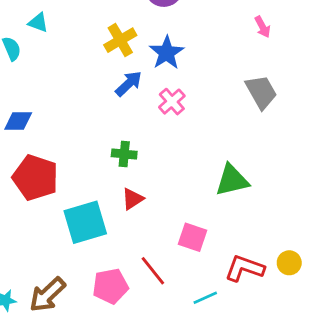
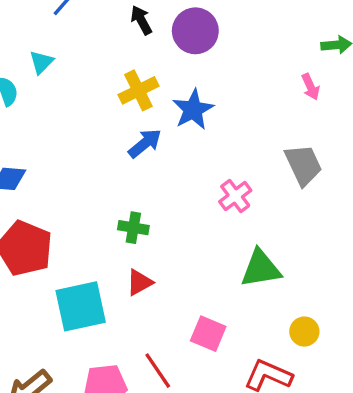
cyan triangle: (38, 22) -> (41, 62), turned 50
pink cross: (172, 102) -> (235, 196), moved
yellow circle: (289, 263) -> (304, 332), moved

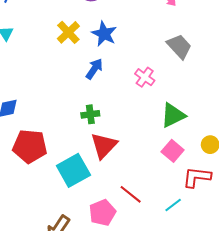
blue arrow: (145, 143) -> (94, 69), moved
red triangle: (139, 282) -> (104, 146), size x1.6
pink square: (208, 334) -> (173, 151), moved, turned 35

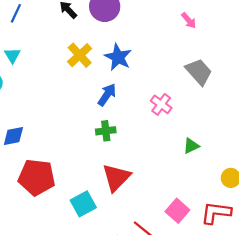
green cross: (90, 114) -> (106, 131), moved
green triangle: (173, 115) -> (191, 146), size x0.6
pink square: (173, 151) -> (177, 211), moved
cyan square: (73, 170) -> (83, 204), size x0.7

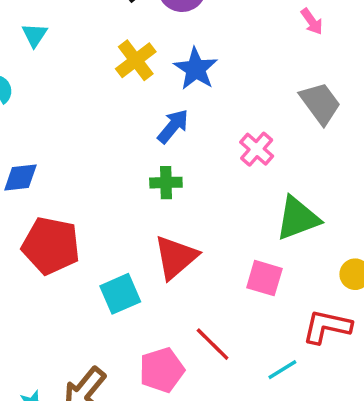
cyan triangle: (12, 55) -> (34, 35), moved
green triangle: (191, 146) -> (298, 218), size x1.8
pink square: (177, 211) -> (264, 278), moved, turned -30

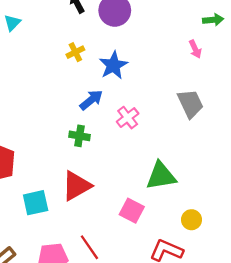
yellow cross: (136, 60) -> (75, 52), size x0.7
pink cross: (257, 149) -> (128, 118), moved

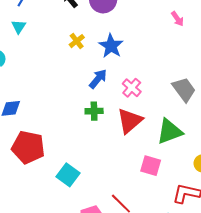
gray trapezoid: (190, 104) -> (184, 89), moved
red triangle: (76, 186) -> (130, 121), moved
cyan square: (36, 203) -> (68, 175), turned -30

